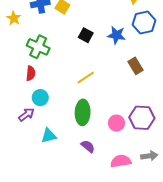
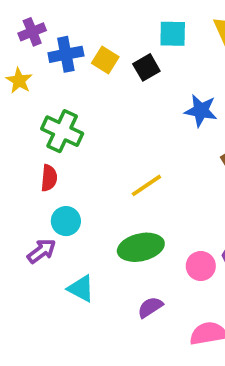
black square: (86, 35) -> (146, 67), moved, turned 32
green ellipse: (83, 112) -> (141, 247), turned 75
cyan triangle: (49, 136) -> (81, 288), turned 42
purple semicircle: (88, 146) -> (150, 307), turned -72

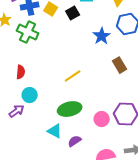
blue star: (201, 111) -> (102, 36), turned 30
green cross: (62, 131) -> (28, 32), moved
cyan triangle: (81, 288) -> (55, 131), moved

